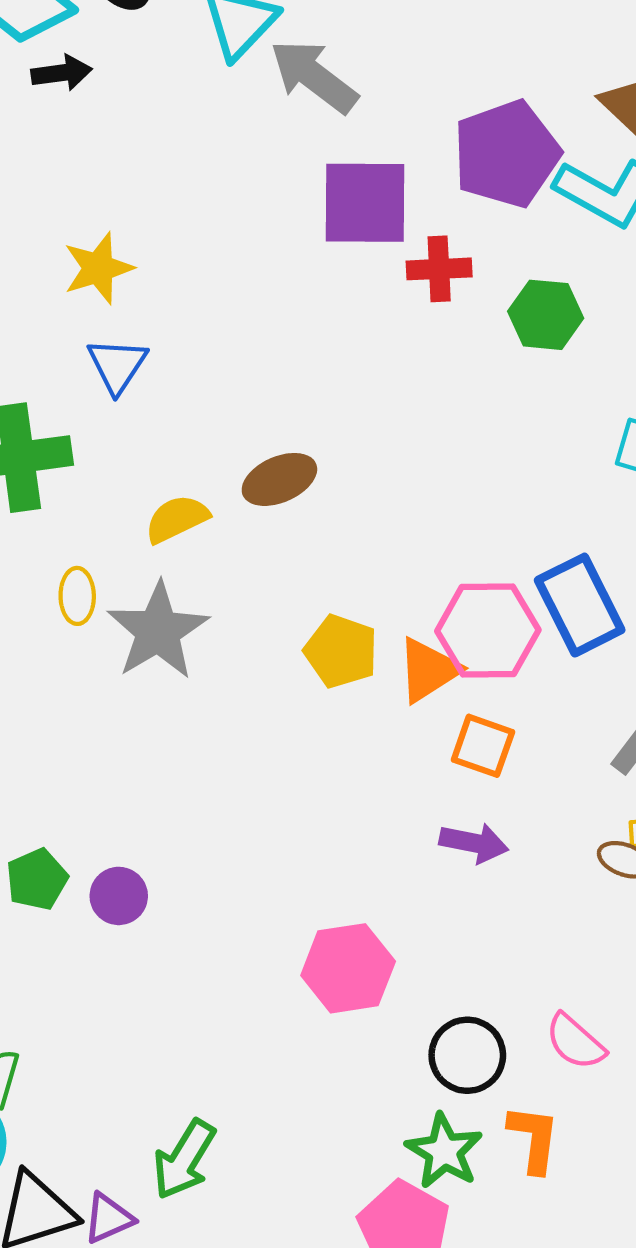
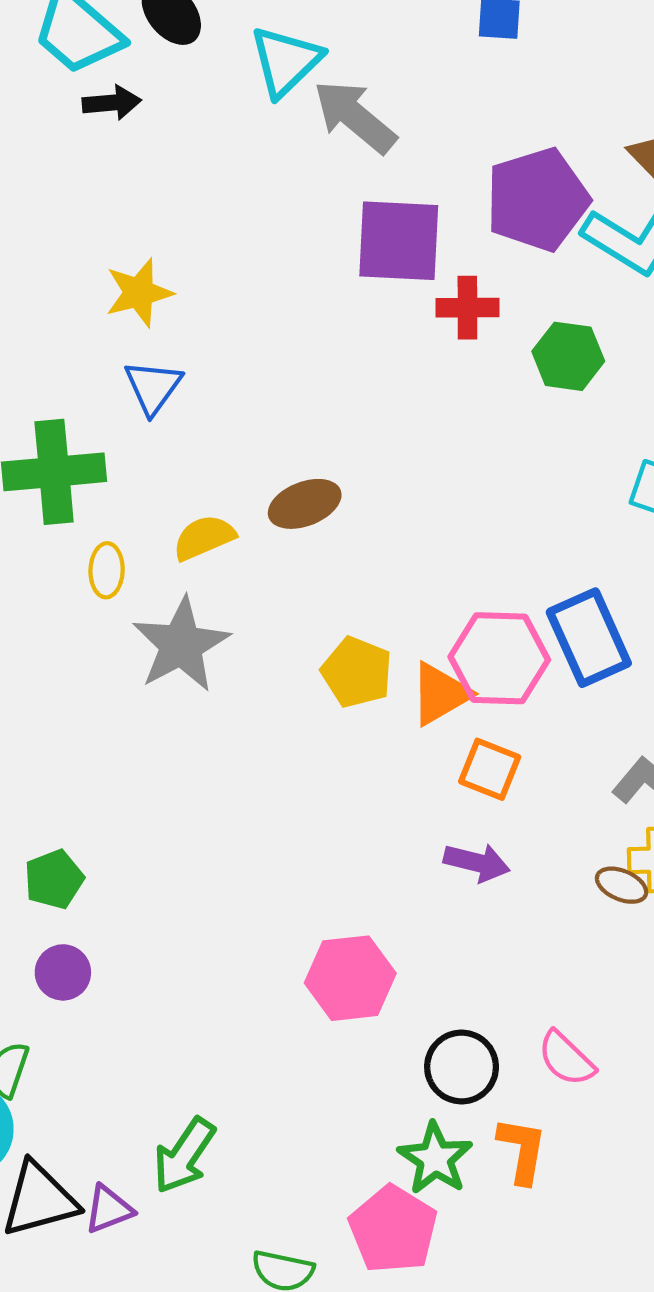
yellow ellipse: (77, 596) -> (107, 570), moved
purple circle: (119, 896) -> (63, 972), moved

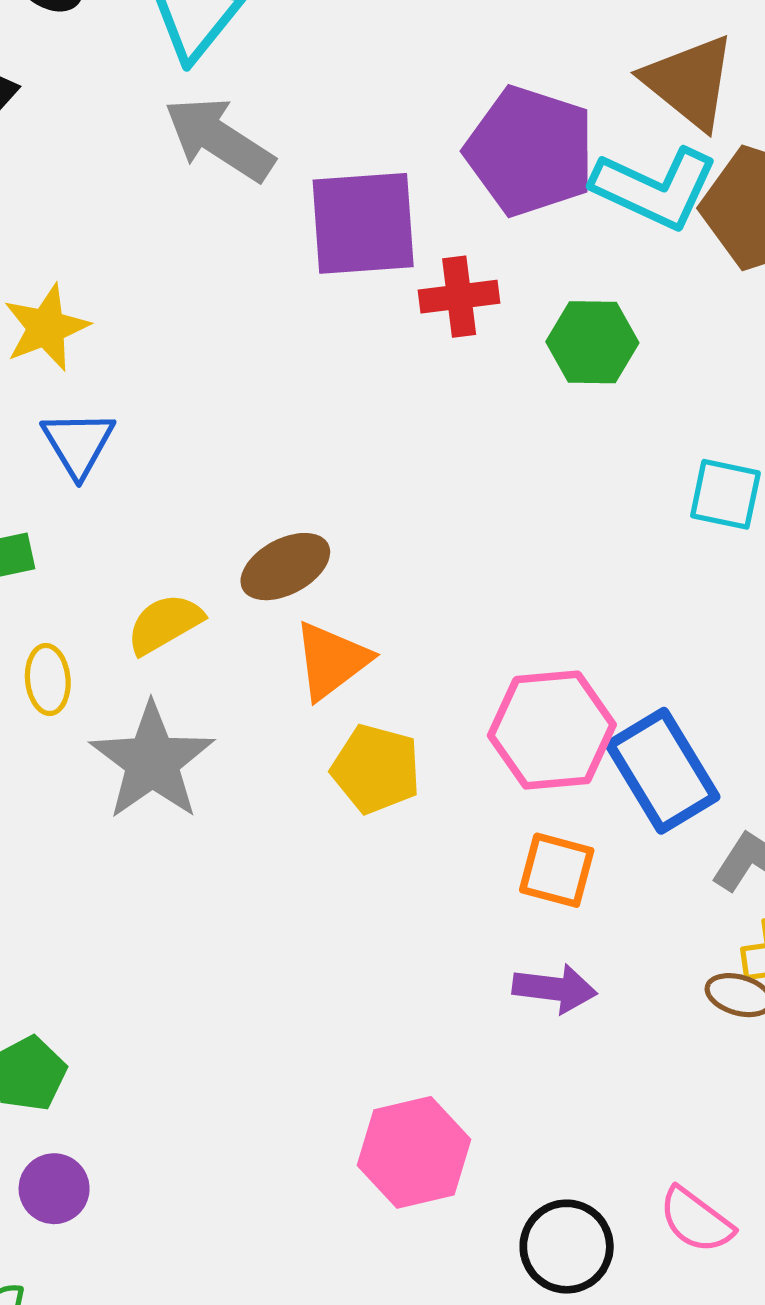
gray arrow: (355, 117) -> (219, 139), moved
purple pentagon: (537, 200) -> (530, 151), turned -30
blue rectangle: (589, 638) -> (662, 771), moved
orange triangle: (440, 694) -> (331, 660), moved

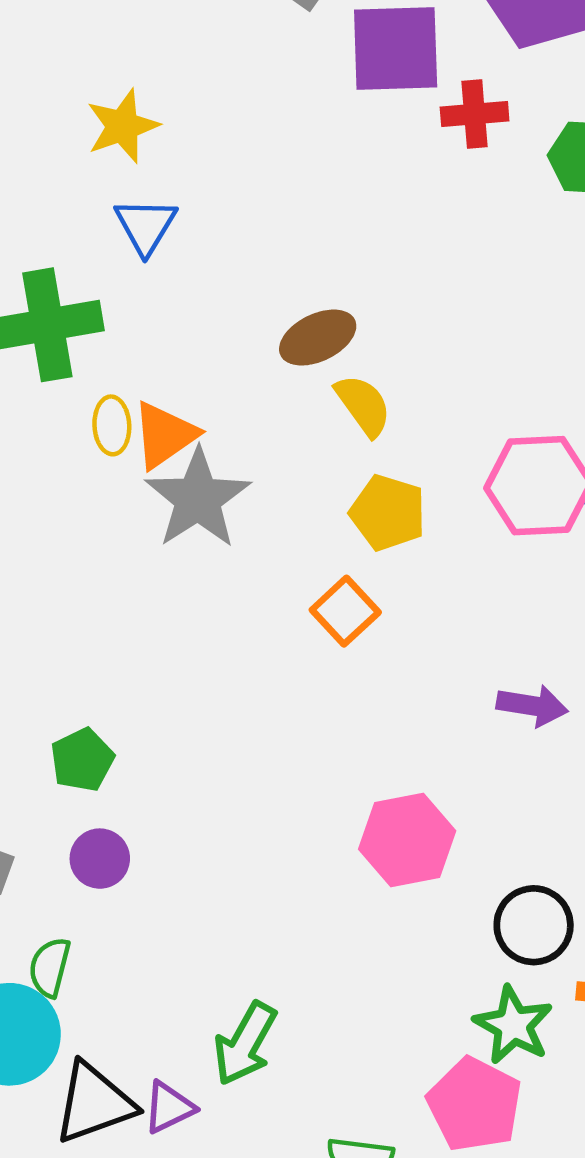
yellow semicircle: (165, 624) -> (363, 405), moved, turned 82
orange triangle: (331, 660) -> (165, 435), moved
orange square: (557, 870) -> (345, 611), moved, turned 30

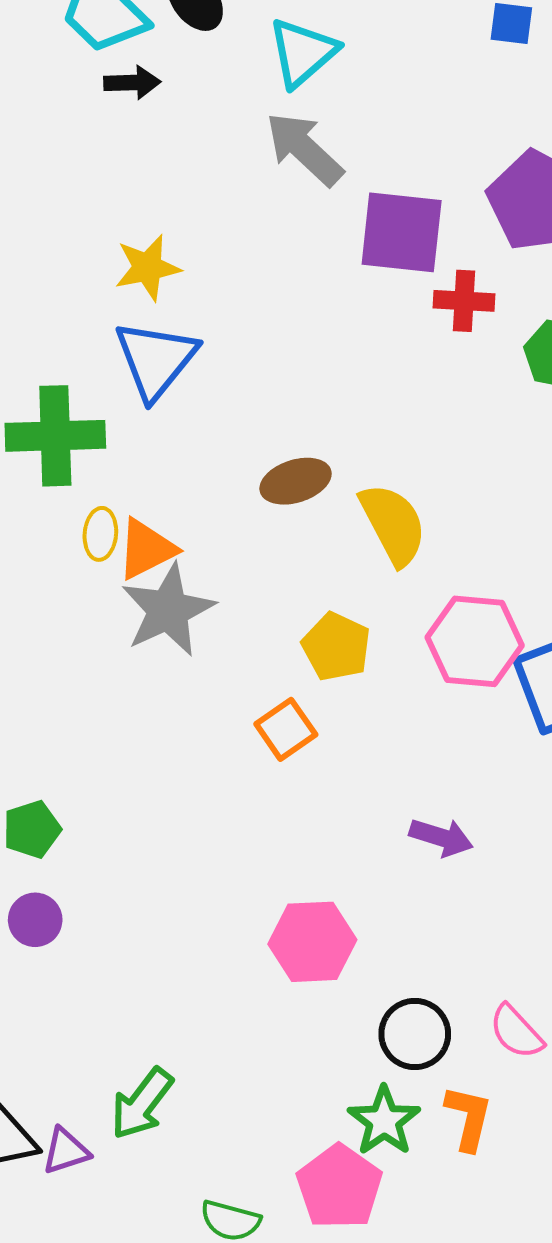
blue triangle: (146, 226) -> (156, 360), size x1.5
yellow semicircle: (363, 405) -> (393, 524), moved, size x1.4

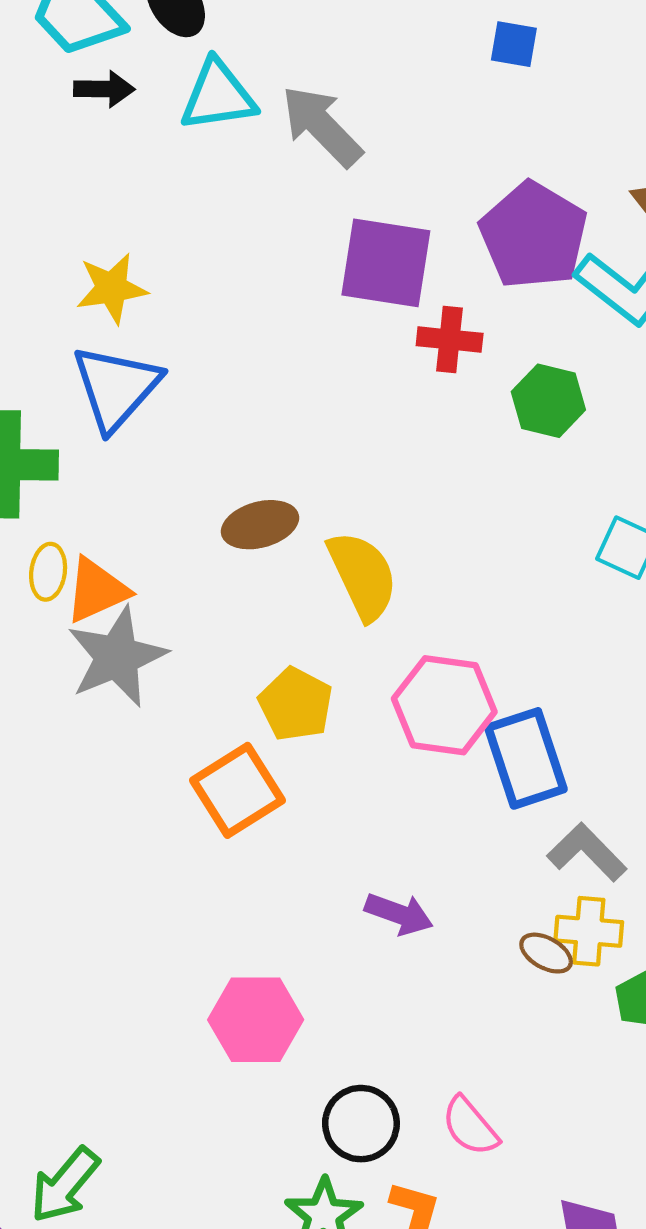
cyan triangle: (303, 52) -> (218, 96), moved, turned 30
gray arrow: (304, 149) -> (322, 126), moved
orange square: (286, 729) -> (237, 790), size x1.4

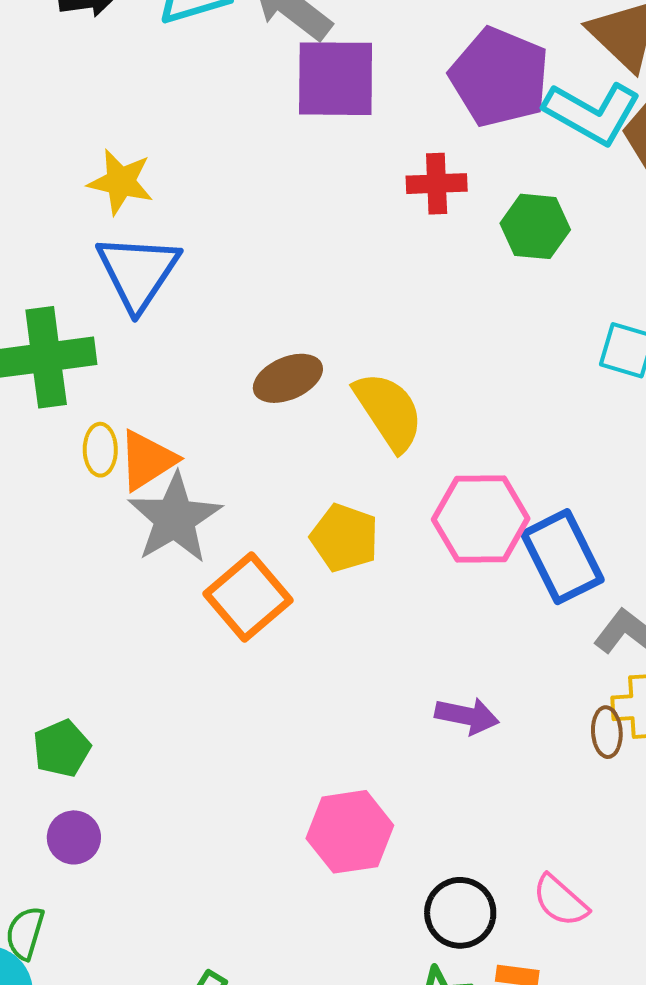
purple square: (386, 263) -> (336, 79), moved
yellow star: (112, 288) -> (121, 182), turned 30
orange square: (237, 790) -> (248, 597), moved
brown ellipse: (546, 953) -> (607, 732), turned 66

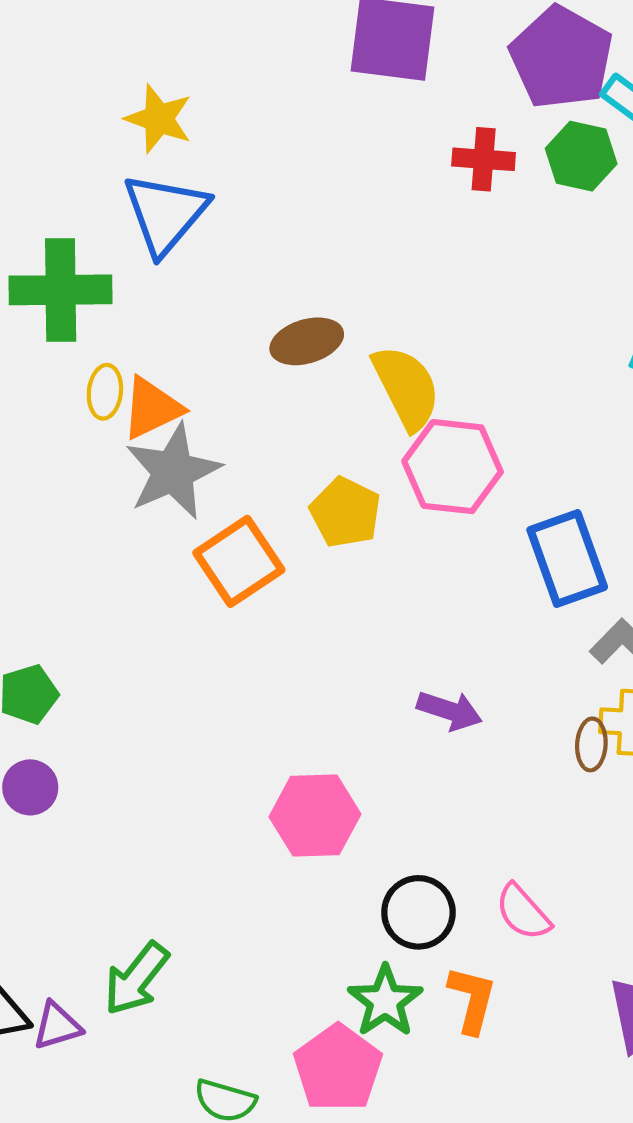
green hexagon: (535, 226) -> (581, 156), moved
pink hexagon: (481, 519) -> (453, 467), moved

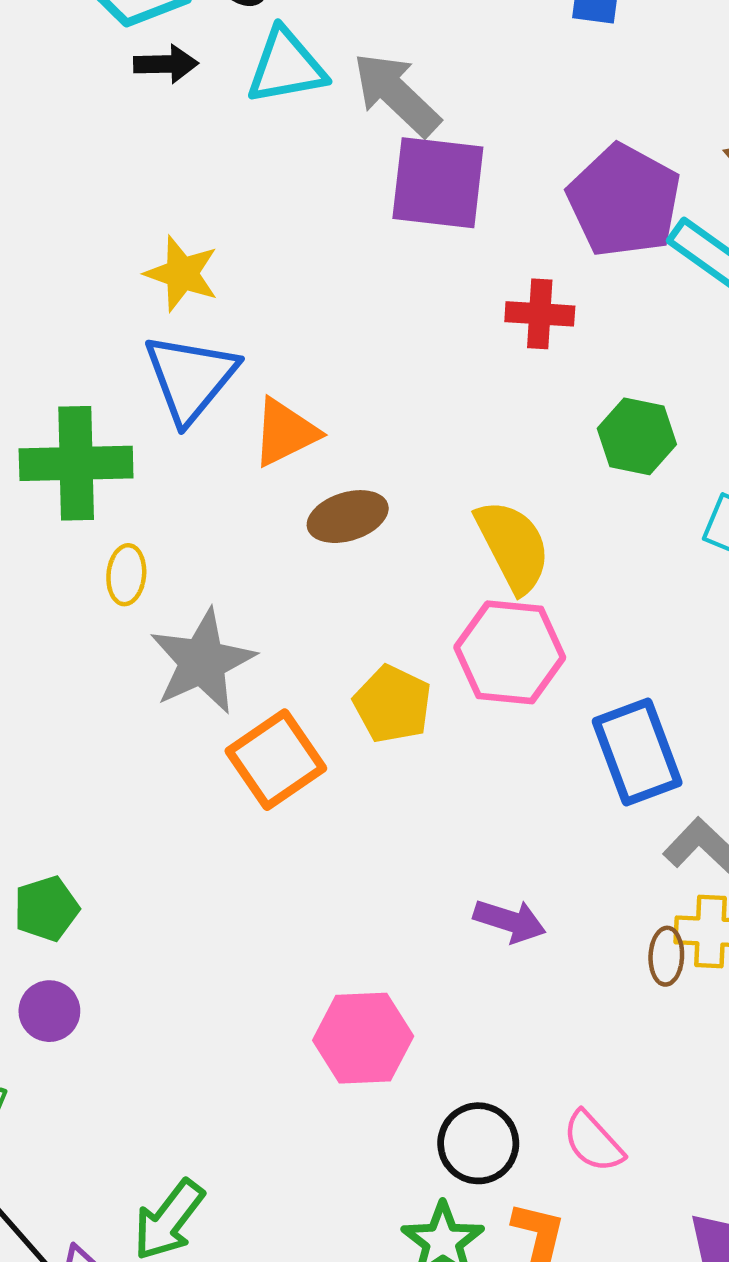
green hexagon: (581, 156) -> (637, 436), moved
yellow semicircle: (406, 388) -> (513, 546), moved
orange triangle: (152, 408) -> (285, 432), moved

